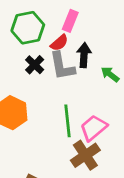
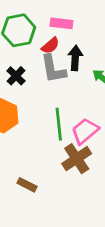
pink rectangle: (70, 21) -> (61, 23), turned 75
black cross: (35, 65) -> (16, 76), moved

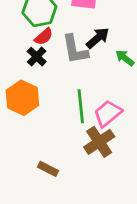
red semicircle: (50, 46) -> (44, 37), moved
black arrow: (75, 58) -> (98, 38), turned 45

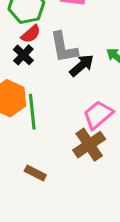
black arrow: (98, 38) -> (82, 65), moved
green line: (81, 106) -> (32, 112), moved

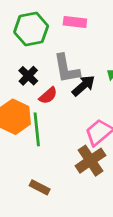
red semicircle: (31, 34) -> (48, 96), moved

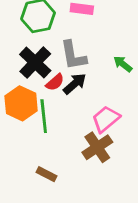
black cross: (28, 76) -> (35, 63), size x1.6
black arrow: (83, 86) -> (75, 84), moved

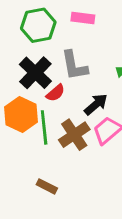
black arrow: (75, 84) -> (96, 104), moved
brown cross: (97, 147) -> (74, 135), moved

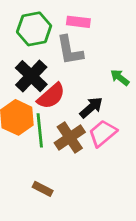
gray L-shape: (74, 66) -> (70, 50), moved
red semicircle: (56, 93) -> (51, 96), size x1.5

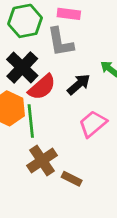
black arrow: (91, 108) -> (79, 84), moved
brown cross: (70, 137) -> (42, 160), moved
brown rectangle: (43, 189) -> (72, 179), moved

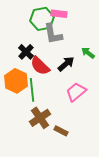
green hexagon: (25, 21) -> (42, 19), moved
black cross: (22, 67) -> (26, 52), size x0.7
red semicircle: (42, 87) -> (40, 66), turned 85

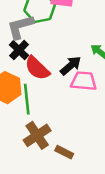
gray L-shape: (53, 34) -> (20, 27), moved, turned 85
pink trapezoid: (76, 92) -> (84, 81), moved, turned 45

